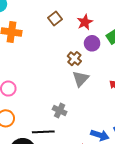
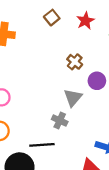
purple circle: (92, 43) -> (97, 81), moved
gray triangle: (81, 79) -> (73, 98), moved

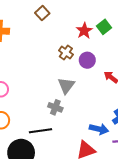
red star: (85, 21) -> (84, 31), moved
purple circle: (97, 81) -> (87, 60), moved

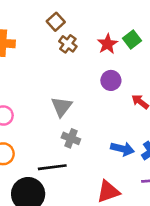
brown cross: (66, 52) -> (68, 44), moved
gray triangle: (66, 86) -> (62, 107), moved
blue arrow: (99, 129) -> (122, 149), moved

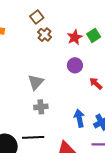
gray cross: (71, 138) -> (41, 107), turned -32
blue arrow: (122, 149) -> (79, 118), turned -120
black line: (52, 167) -> (33, 137), moved

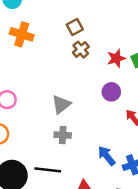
blue arrow: (79, 118) -> (107, 156), turned -36

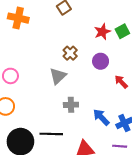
brown cross: (81, 50) -> (70, 53), moved
gray cross: (63, 135) -> (71, 105), moved

